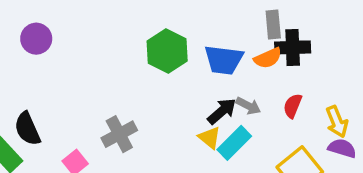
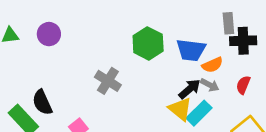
orange semicircle: (268, 58) -> (212, 65), moved
gray cross: (119, 134) -> (108, 81), moved, turned -30
yellow triangle: (209, 138) -> (180, 109), size x1.4

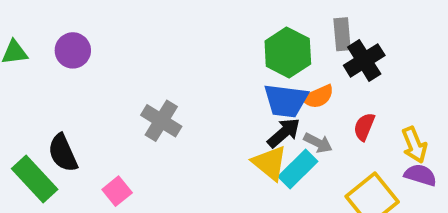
black cross: (243, 41) -> (364, 60), turned -30
green hexagon: (148, 43) -> (288, 52), moved
blue trapezoid: (191, 50) -> (286, 101), moved
gray arrow: (210, 85) -> (318, 143), moved

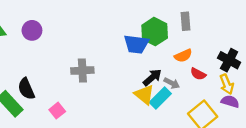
black cross: (364, 60) -> (229, 60), moved, turned -30
orange semicircle: (318, 97) -> (183, 56), moved
blue trapezoid: (286, 101) -> (136, 44), moved
gray cross: (161, 121) -> (82, 71), turned -35
red semicircle: (364, 127) -> (198, 74), turned -84

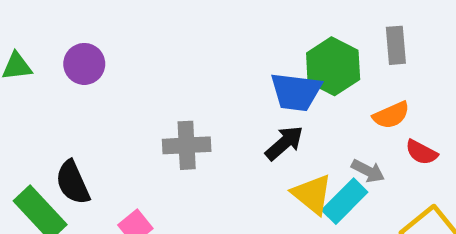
black arrow: (152, 77) -> (284, 143), moved

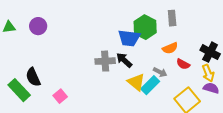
black arrow: (284, 143) -> (124, 60), turned -96
gray cross: (187, 145) -> (105, 61), moved

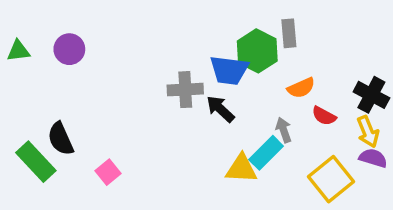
gray rectangle: (172, 18) -> (289, 33), moved
gray cross: (105, 61) -> (185, 90), moved
gray arrow: (160, 72) -> (284, 130), turned -136
yellow triangle: (136, 82) -> (241, 169), moved, turned -36

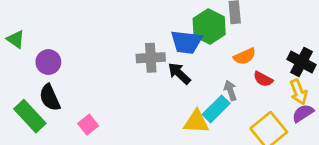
purple circle: (69, 49) -> (48, 62), moved
green triangle: (18, 51) -> (16, 39), moved, turned 42
purple semicircle: (373, 158) -> (303, 113), turned -50

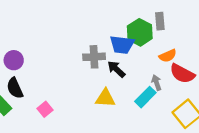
red semicircle: (263, 79) -> (182, 74), size x1.6
yellow triangle: (196, 122) -> (105, 98), moved

